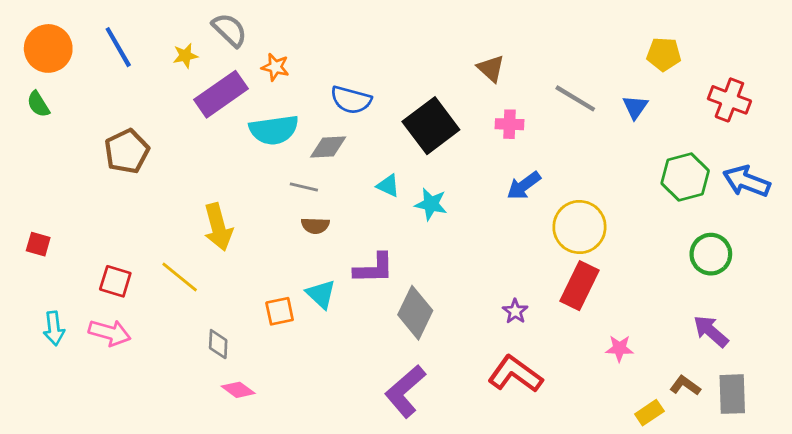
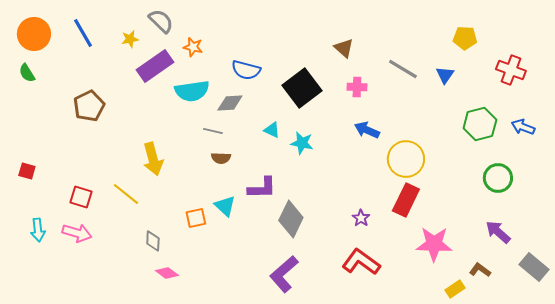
blue arrow: (747, 181) -> (523, 127), size x0.7
blue arrow: (524, 186) -> (367, 130), turned 60
pink star: (619, 348) -> (434, 244), size x1.8
gray rectangle: (732, 394) -> (534, 267), moved, turned -48

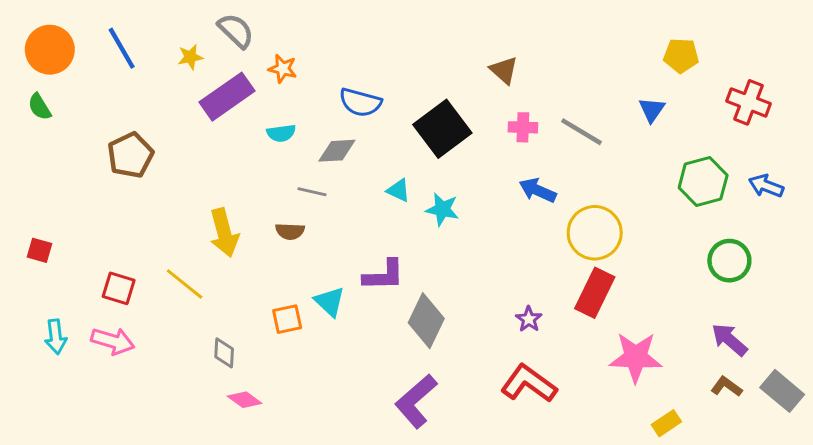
gray line: (403, 69) -> (581, 132), moved
cyan semicircle: (192, 91) -> (281, 133), size x0.6
brown semicircle: (221, 158) -> (290, 231), moved
brown L-shape: (480, 270) -> (726, 387), moved

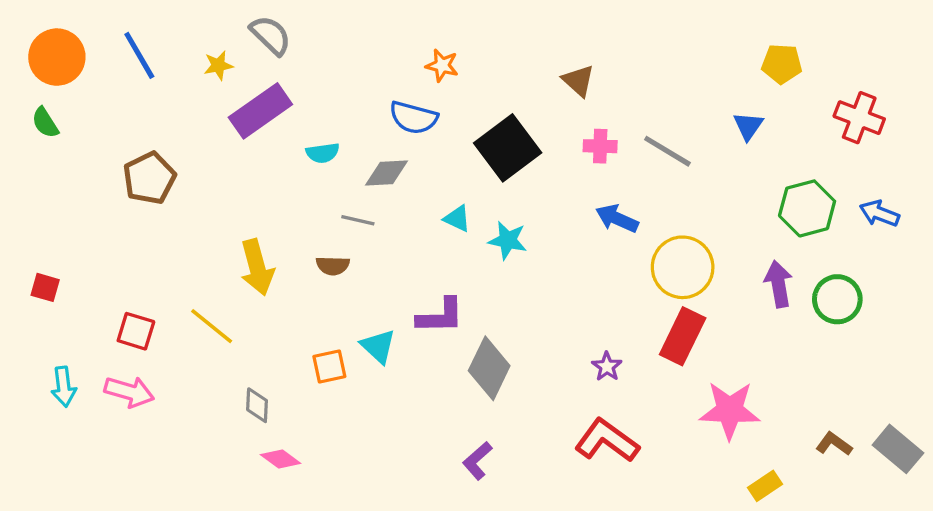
orange star: (283, 69) -> (442, 65), moved
purple arrow: (729, 340) -> (778, 284), moved, turned 39
purple L-shape: (416, 401) -> (477, 461), size x0.6

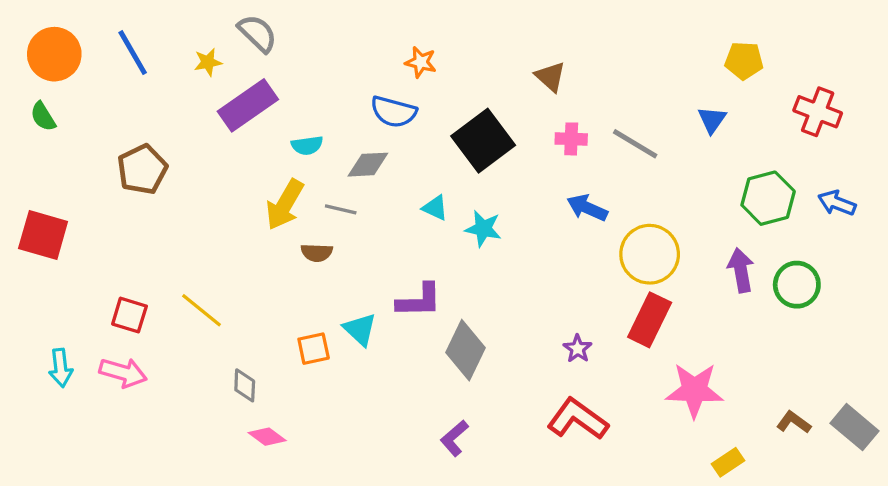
yellow arrow: (257, 267) -> (285, 205), moved, turned 45
red square: (45, 287) -> (43, 235), moved, size x1.8

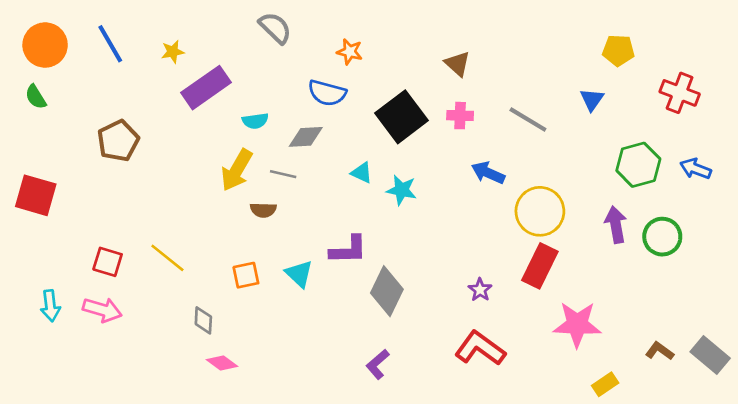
gray semicircle: (258, 33) -> (275, 28), moved
pink cross: (571, 139) -> (460, 116), moved
orange square: (314, 349) -> (246, 275), moved

